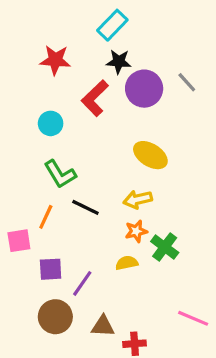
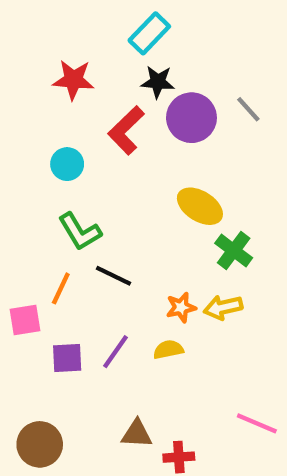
yellow arrow: (138, 199) -> (223, 307), moved
green cross: (165, 247) -> (234, 250), moved
purple line: (82, 283) -> (116, 352), moved
brown circle: (55, 317) -> (40, 444), moved

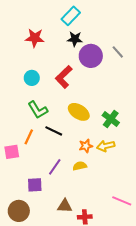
red L-shape: (126, 130) -> (64, 77), moved
yellow ellipse: (200, 206) -> (79, 112), moved
purple square: (67, 358) -> (35, 185), moved

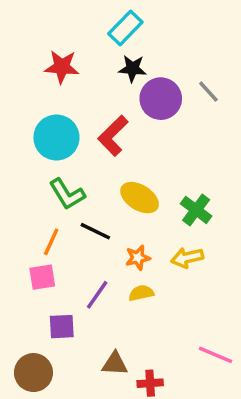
cyan circle: (32, 78) -> (56, 138), size x1.6
orange star: (86, 146) -> (138, 258), moved
pink square: (12, 152) -> (42, 277), moved

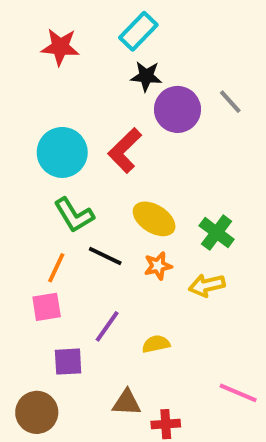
red star: (62, 67) -> (60, 47), moved
orange star: (138, 258) -> (158, 266), moved
yellow semicircle: (141, 293) -> (156, 344), moved

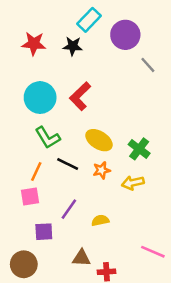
red star: (60, 47) -> (34, 44), moved
black star: (146, 76) -> (73, 46), moved
purple circle: (177, 109) -> (125, 35), moved

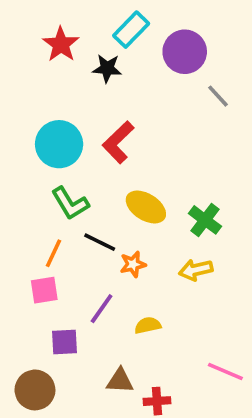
red star: (34, 44) -> (61, 44), moved, turned 30
orange star: (101, 170) -> (133, 264), moved

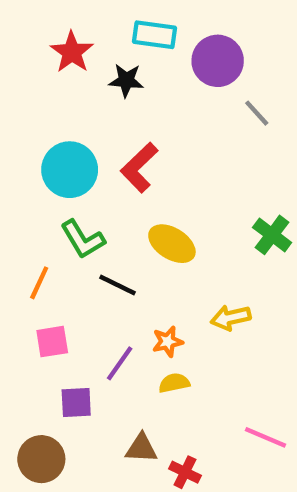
cyan rectangle: (131, 30) -> (155, 35), turned 54
green cross: (205, 220) -> (272, 235), moved
orange line: (53, 253) -> (39, 283), moved
orange star: (133, 264) -> (168, 342), moved
red cross: (157, 401) -> (185, 472), turned 30

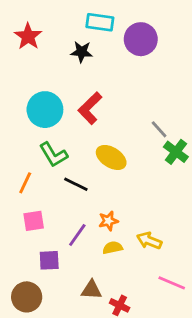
red star: (72, 52) -> (28, 36), moved
gray line: (257, 113) -> (159, 129), moved
yellow arrow: (231, 318) -> (149, 241), moved, turned 35

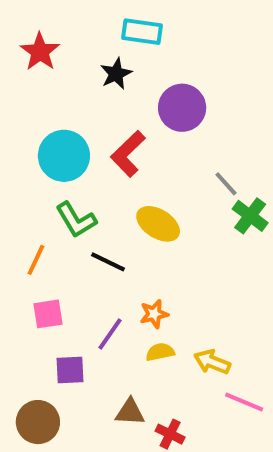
purple circle: (141, 39) -> (182, 108), moved
black star: (82, 52) -> (116, 74), turned -30
yellow arrow: (149, 241) -> (212, 362), moved

